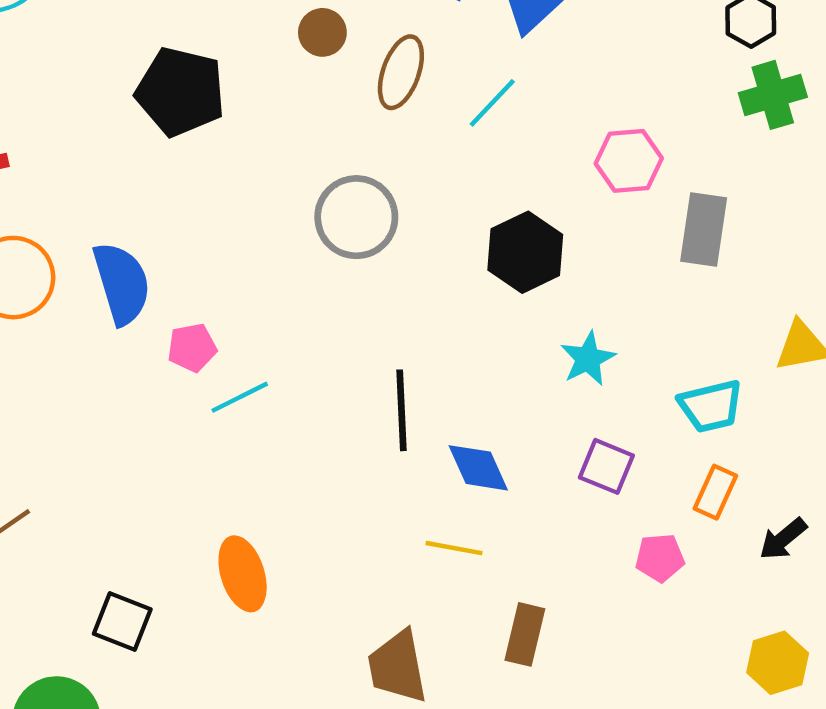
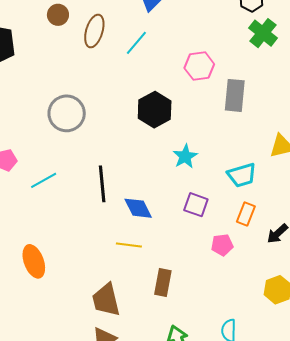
green cross: (773, 95) -> (263, 33), turned -32
gray circle: (356, 217) -> (67, 113), moved
cyan line: (240, 397) -> (44, 180), moved

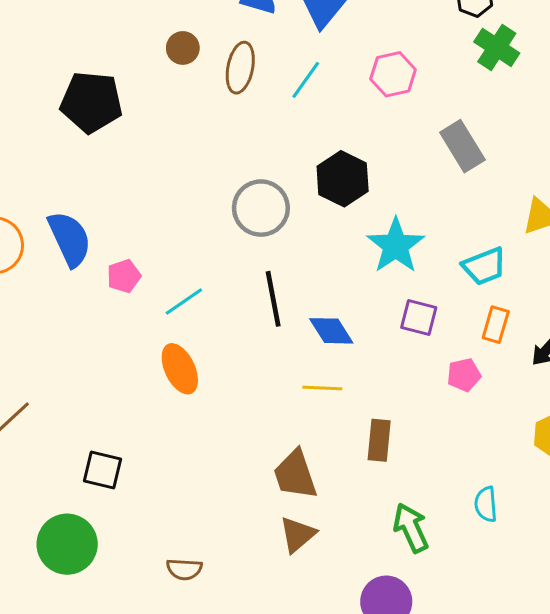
pink hexagon: (199, 66) -> (393, 74), moved
gray rectangle: (235, 95) -> (462, 146), turned -32
gray circle: (67, 113) -> (261, 208), moved
cyan star: (185, 156) -> (396, 246), size x1.5
orange ellipse: (34, 261) -> (180, 369), moved

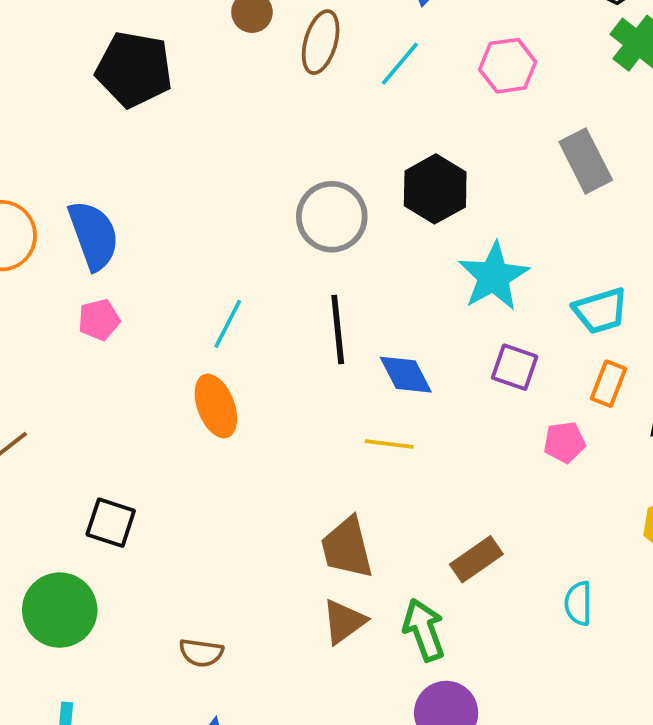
pink pentagon: (124, 276) -> (99, 320), moved
cyan line: (184, 302) -> (228, 324), turned -33
brown rectangle: (379, 440) -> (476, 559), moved, turned 45
green arrow: (411, 528) -> (424, 630), moved

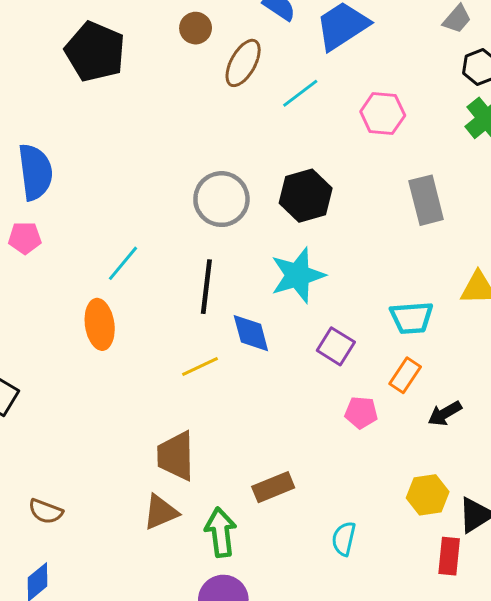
cyan star: (494, 276) -> (298, 275), moved
yellow line: (389, 444) -> (200, 367), moved, turned -45

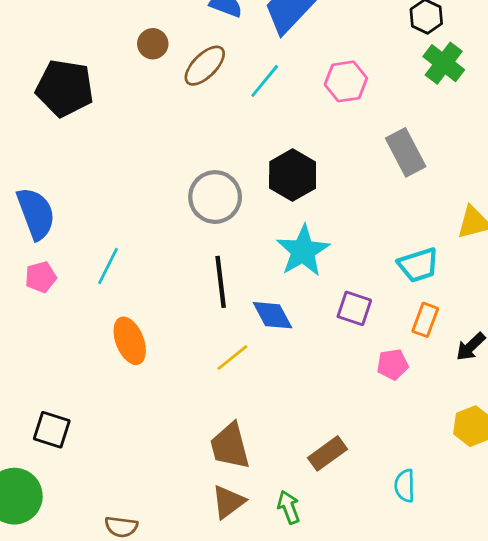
brown ellipse: (243, 63) -> (205, 66), turned 30
cyan line: (123, 263) -> (108, 266), moved
green arrow: (221, 532) -> (289, 507), size x0.7

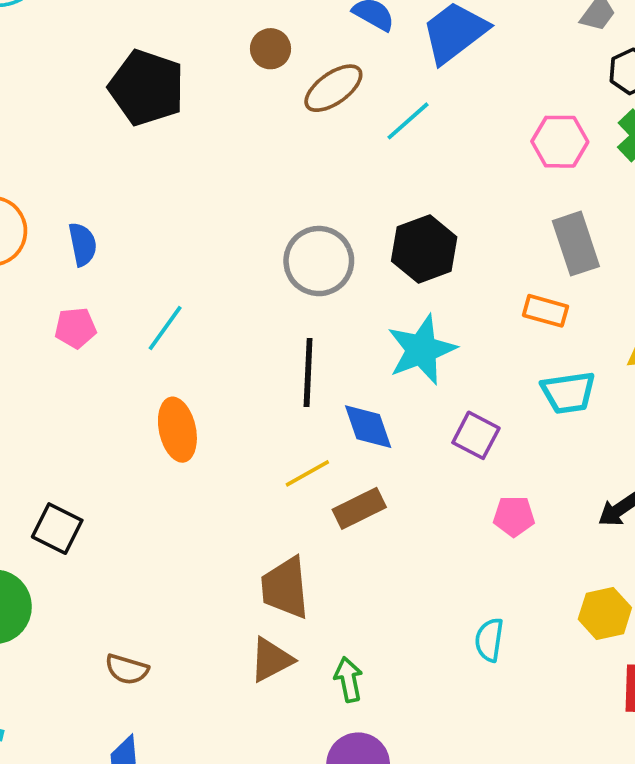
pink hexagon: (346, 81) -> (560, 142), moved
blue semicircle: (36, 213) -> (83, 244), size x0.6
orange rectangle: (425, 320) -> (545, 311), moved, turned 76
brown rectangle: (327, 453) -> (359, 508), moved
cyan semicircle: (405, 486) -> (489, 640), moved

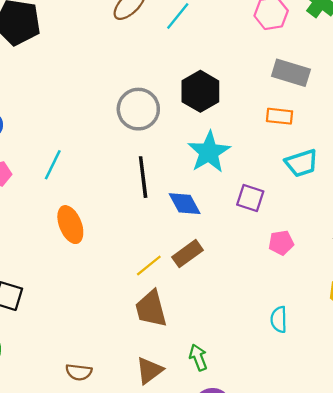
gray rectangle: (576, 244) -> (291, 73), turned -45
yellow line: (307, 473) -> (149, 266), moved
brown triangle: (271, 660) -> (149, 370), moved
brown semicircle: (127, 669) -> (79, 372), moved

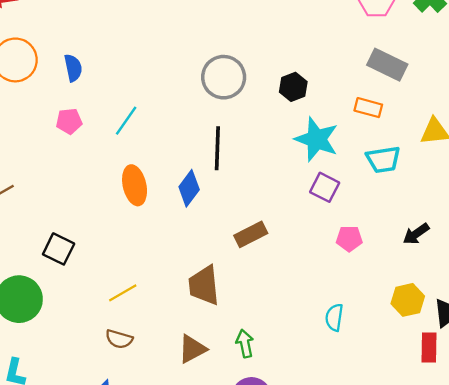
black hexagon: (200, 91) -> (293, 87), moved, size x0.7
cyan star: (209, 152) -> (317, 139), moved, turned -30
blue diamond: (185, 204) -> (189, 188), moved, turned 56
yellow line: (149, 266) -> (123, 293), moved

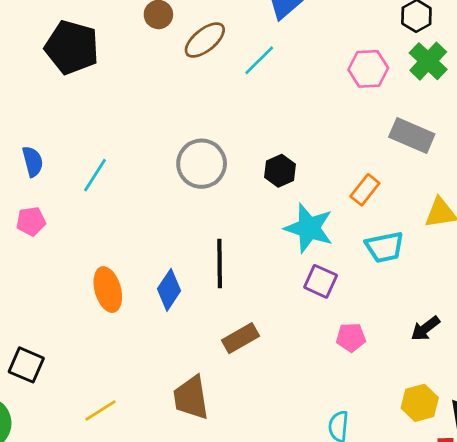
gray rectangle: (387, 65) -> (412, 136), moved
orange rectangle: (368, 108) -> (365, 190), turned -64
cyan line: (126, 121) -> (95, 175), moved
black line: (217, 148) -> (220, 264), moved

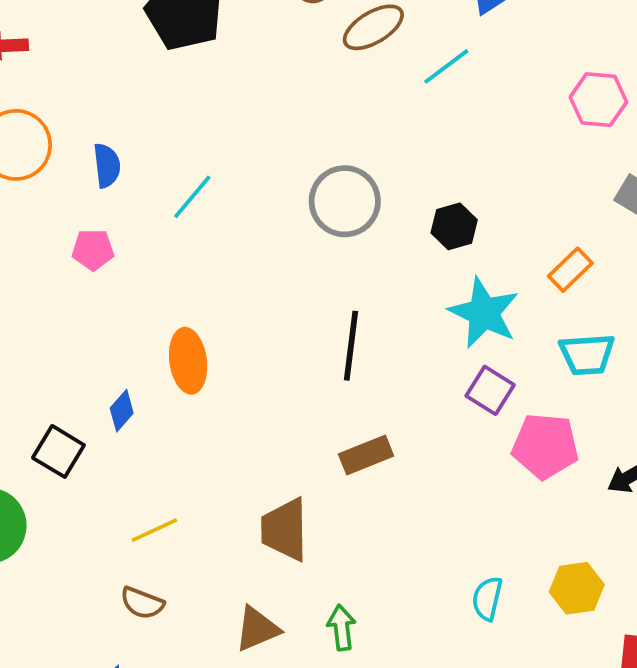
blue diamond: (169, 290) -> (122, 411), moved, size x0.7
pink pentagon: (351, 337) -> (545, 446), moved, size x1.6
yellow hexagon: (420, 403) -> (577, 588), moved

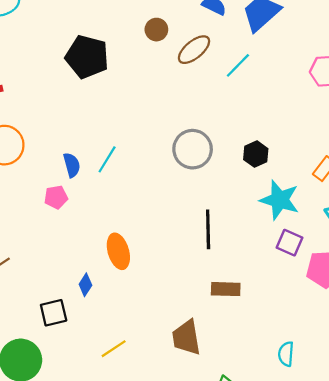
blue semicircle: (107, 165) -> (72, 165), moved
black square: (58, 451) -> (54, 313), turned -36
brown rectangle: (366, 455) -> (226, 289), turned 32
cyan semicircle: (487, 599) -> (286, 354), moved

